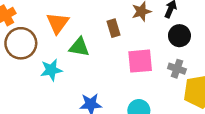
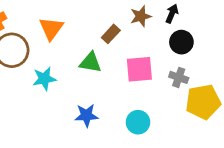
brown rectangle: (113, 28) -> (111, 34), turned 60
green triangle: (79, 47) -> (90, 62), moved

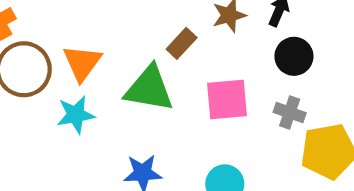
orange triangle: (51, 29) -> (82, 63), moved
green triangle: (90, 62) -> (149, 89), size x1.4

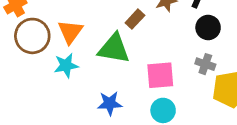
pink square: (227, 100) -> (160, 75), moved

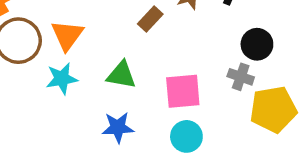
black circle: (208, 27) -> (257, 44), moved
green triangle: (114, 49) -> (121, 75), moved, size x0.7

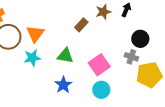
pink square: (183, 91) -> (99, 65), turned -30
blue star: (118, 127) -> (63, 85), turned -30

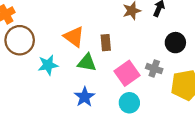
brown rectangle: (81, 25) -> (106, 43), moved, turned -48
orange triangle: (35, 34) -> (74, 37), moved, turned -30
gray cross: (131, 57) -> (154, 69), moved

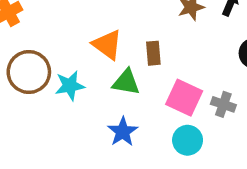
brown circle: (20, 40) -> (29, 72), moved
gray cross: (154, 69) -> (223, 104), moved
pink square: (127, 73) -> (184, 98), turned -30

